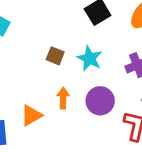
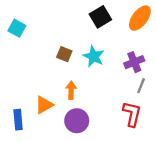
purple circle: (100, 101) -> (77, 121), moved

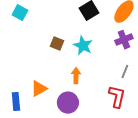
cyan square: (17, 28) -> (20, 13), moved
purple cross: (134, 62) -> (124, 40), moved
orange arrow: (71, 90) -> (76, 76), moved

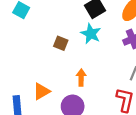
cyan star: (83, 46) -> (91, 34), moved

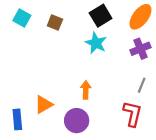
brown square: (61, 43) -> (55, 23), moved

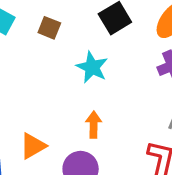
cyan star: (96, 43) -> (92, 67), moved

